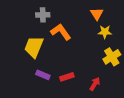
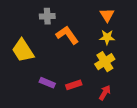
yellow star: (105, 32) -> (107, 37), moved
yellow trapezoid: (34, 47) -> (23, 51), moved, turned -55
yellow cross: (112, 57) -> (105, 62), moved

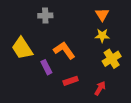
orange L-shape: (67, 35) -> (64, 50), moved
yellow cross: (105, 62) -> (112, 59), moved
purple rectangle: (47, 83) -> (46, 67), moved, turned 40

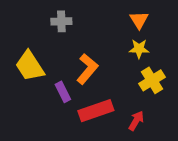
orange L-shape: (64, 50) -> (87, 69), turned 75
red rectangle: (71, 81) -> (96, 111), size x1.6

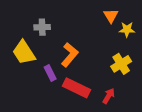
gray cross: (61, 21) -> (42, 27), moved
yellow star: (139, 49) -> (127, 30), moved
red rectangle: (96, 111) -> (76, 88), turned 45

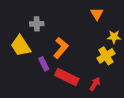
yellow star: (127, 30) -> (114, 37), moved

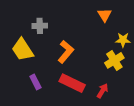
purple rectangle: (44, 64) -> (35, 82), moved

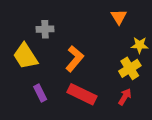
red arrow: (102, 91) -> (125, 97), moved

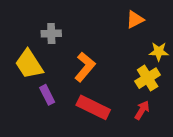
orange triangle: (119, 17) -> (135, 20), turned 35
purple rectangle: (40, 93) -> (47, 95), moved

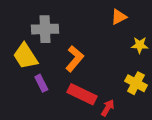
gray cross: (51, 33) -> (45, 29), size x1.5
yellow cross: (148, 78) -> (136, 83), moved, turned -30
red arrow: (142, 110) -> (108, 108), moved

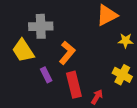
orange triangle: (119, 17) -> (107, 15), size x1.5
purple rectangle: (41, 83) -> (46, 75), moved
red rectangle: (82, 94) -> (74, 85), turned 50

